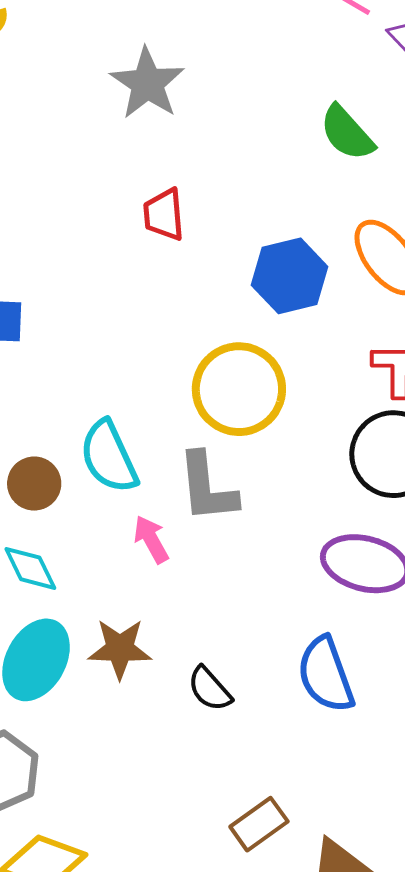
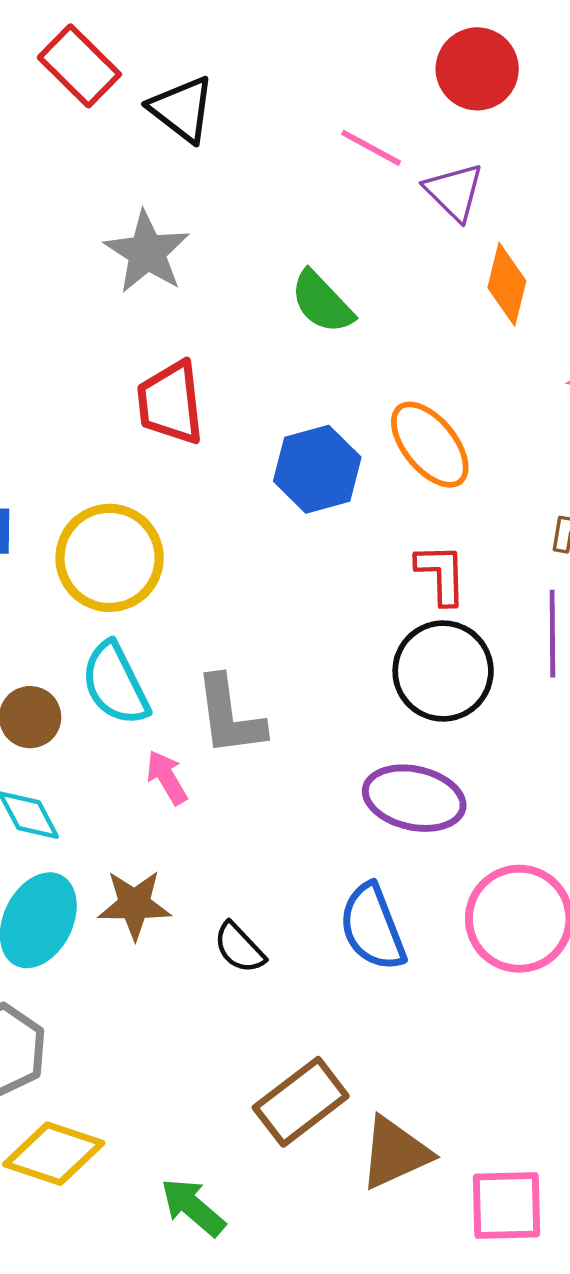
green semicircle: (347, 133) -> (322, 302), moved
red trapezoid: (164, 215) -> (170, 403), size x1.4
yellow circle: (239, 389) -> (110, 558), moved
brown rectangle: (259, 824) -> (301, 1102), size x1.4

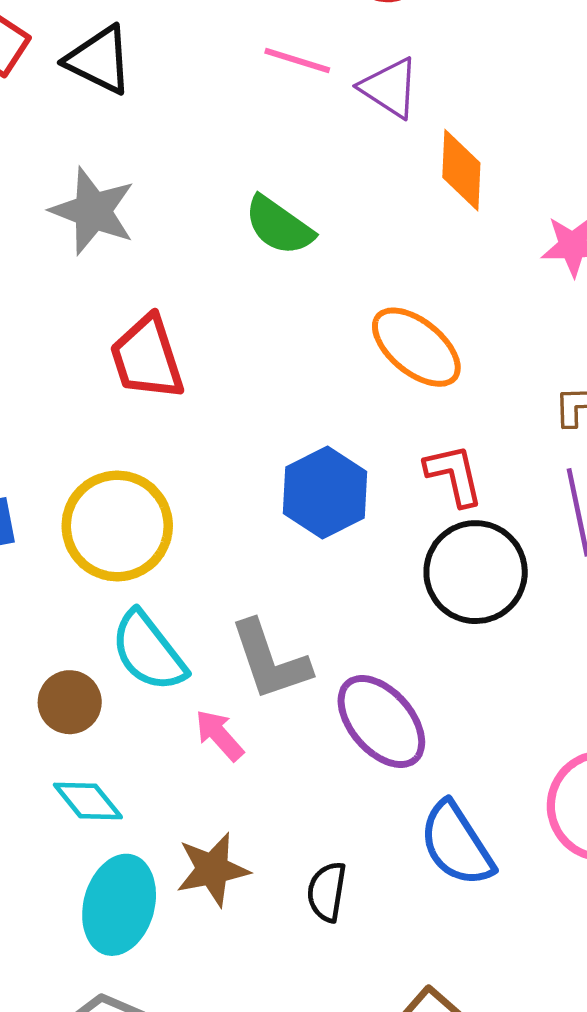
blue hexagon: (317, 469) -> (325, 492), moved
purple ellipse: (414, 798) -> (381, 722), moved, turned 48
black semicircle: (239, 948) -> (327, 892), turned 64

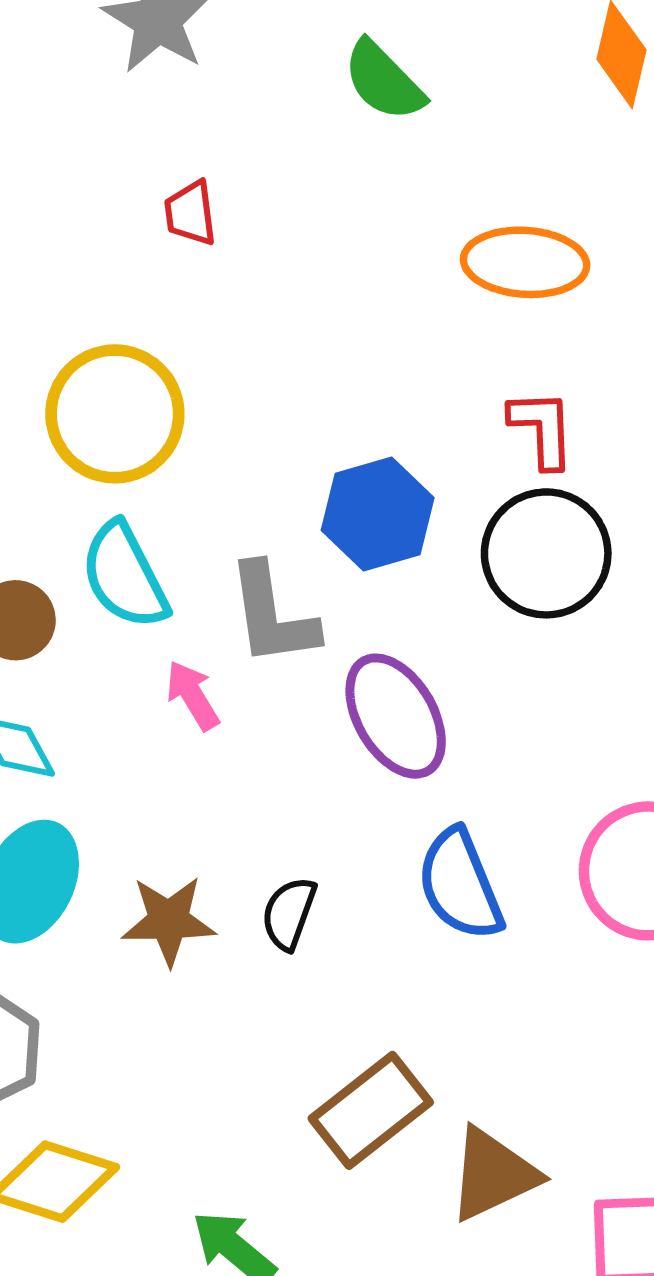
orange ellipse: (416, 347) -> (525, 262), turned -46
red trapezoid: (147, 358) -> (190, 213), size x0.6
blue hexagon: (325, 492) -> (378, 514), moved
brown star: (213, 869) -> (169, 921), moved

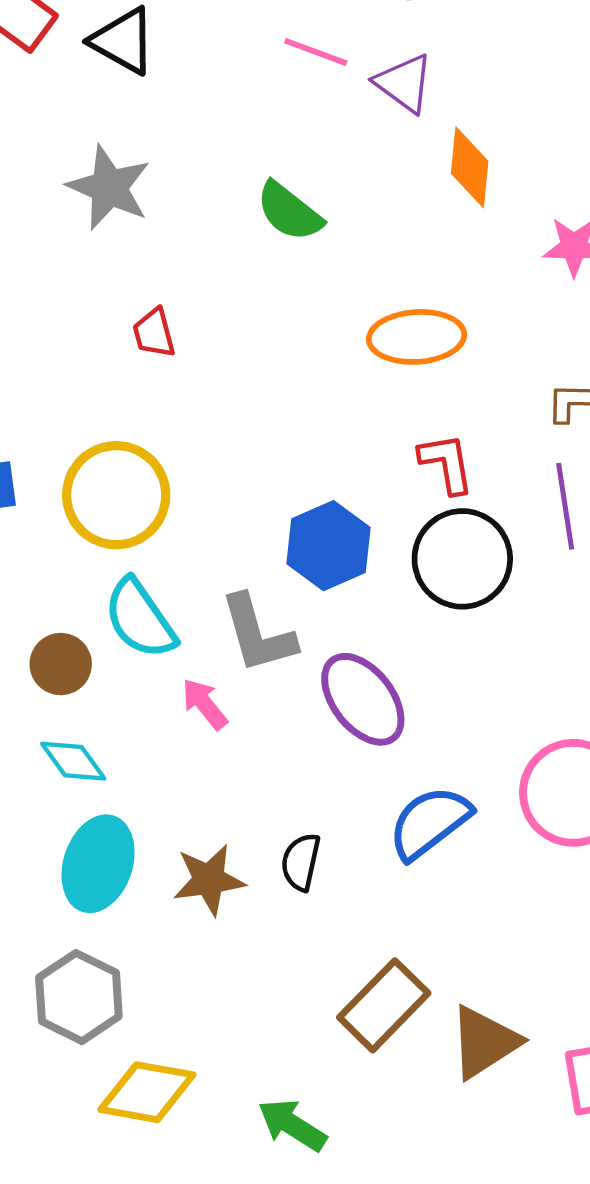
blue semicircle: (460, 885) -> (429, 822), turned 82

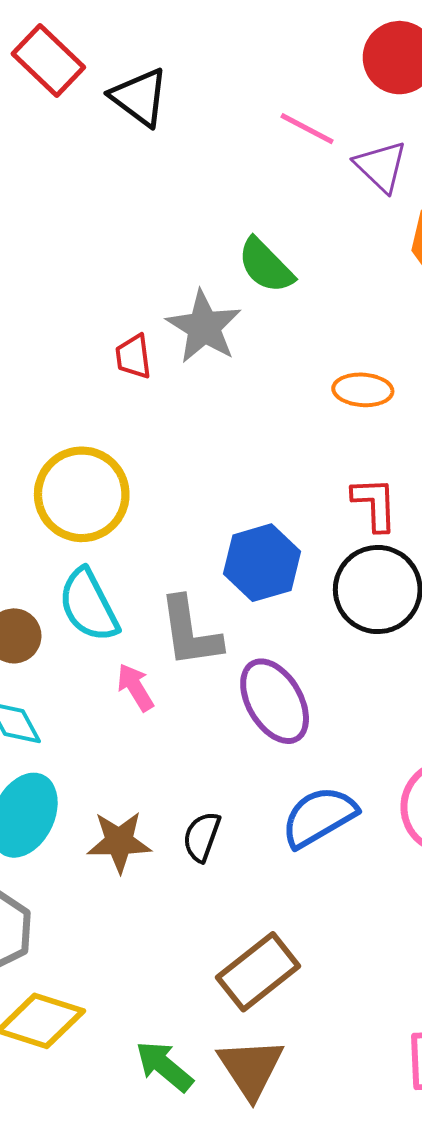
gray star: (109, 188) -> (204, 327), moved
orange ellipse: (417, 337) -> (363, 390), size x0.7
brown triangle: (484, 1042) -> (251, 1068), moved, turned -38

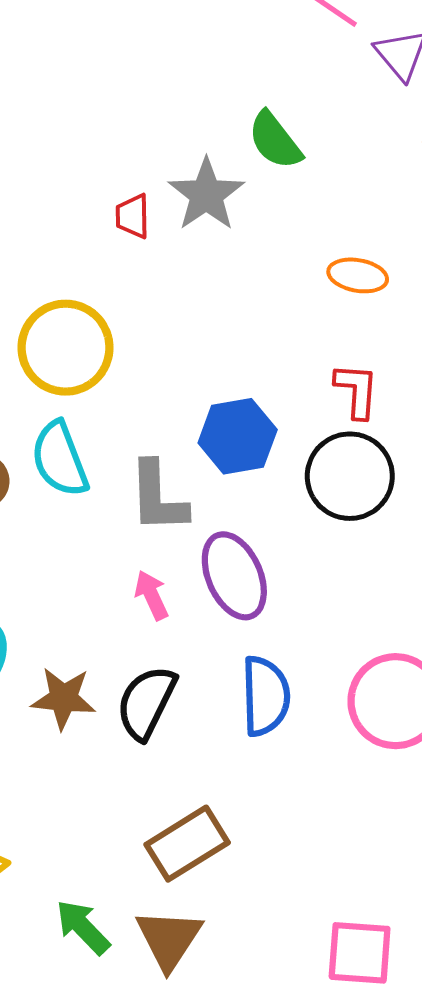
pink arrow: (135, 687) -> (152, 595), moved
blue semicircle: (319, 817) -> (265, 696), turned 112
black semicircle: (202, 837) -> (146, 703), size x1.5

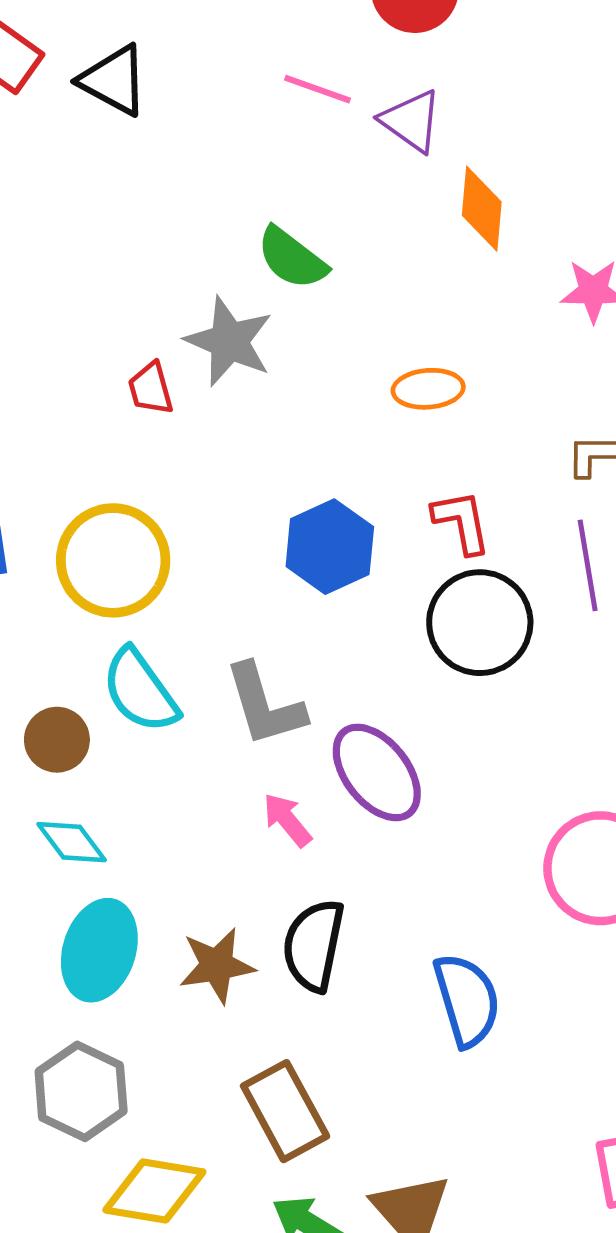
blue hexagon: (238, 436) -> (330, 547), moved
blue semicircle: (265, 696) -> (467, 1000), moved
brown rectangle: (187, 844) -> (285, 1111), moved, turned -72

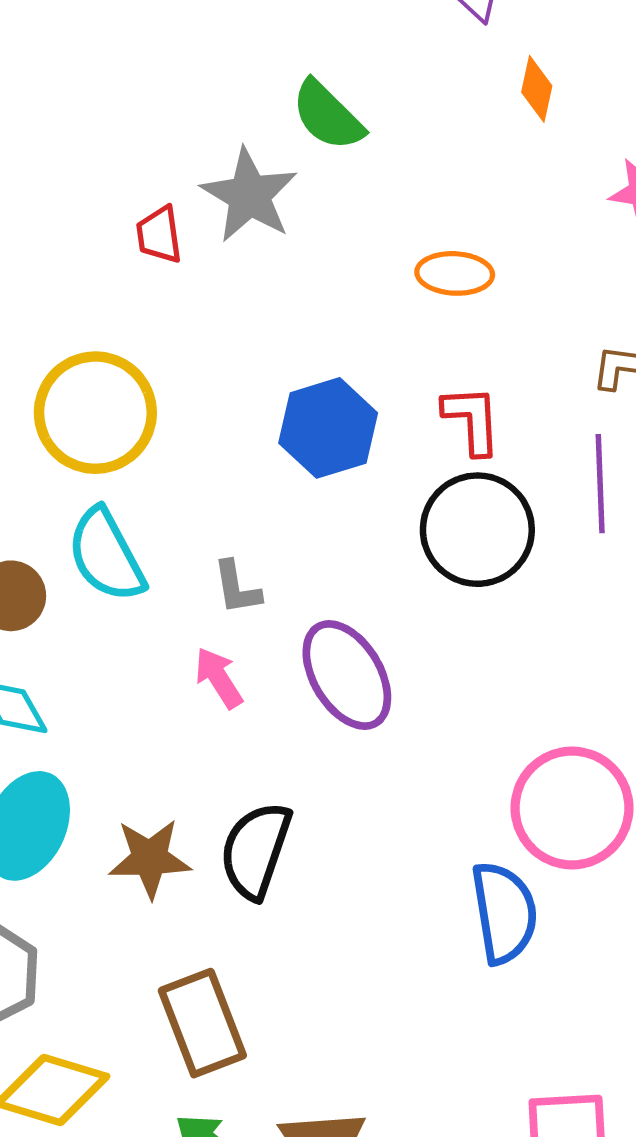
orange diamond: (482, 209) -> (537, 89), size x0.7
gray L-shape: (265, 705) -> (237, 588), size x0.6
pink arrow: (287, 820) -> (219, 678), moved
blue semicircle: (467, 1000) -> (504, 913), moved

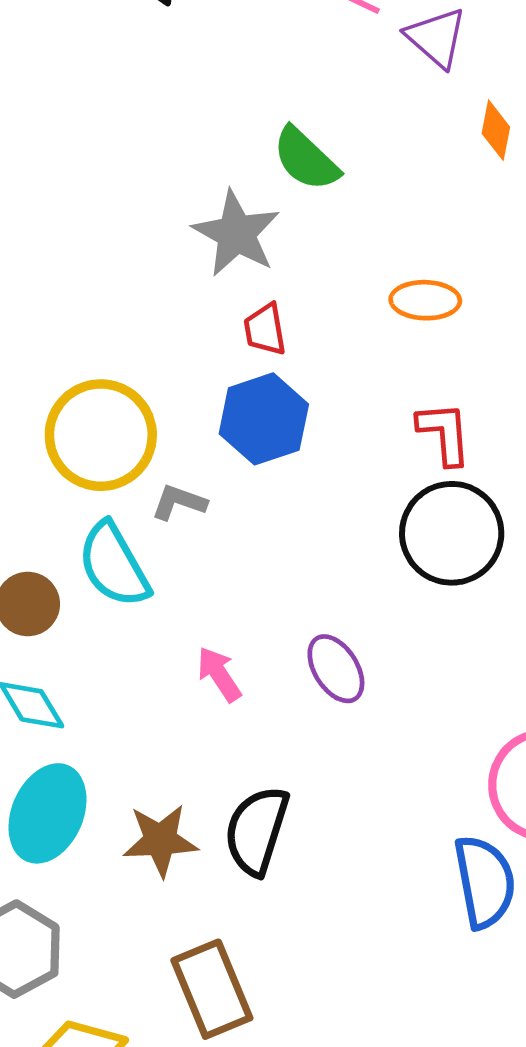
red trapezoid: (159, 235) -> (265, 329), moved
blue hexagon: (328, 428) -> (264, 419), moved
gray L-shape: (237, 588) -> (179, 502), moved, turned 120
purple ellipse: (347, 675) -> (336, 669), size x0.7

